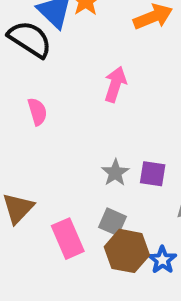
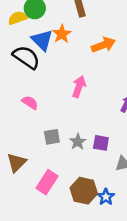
pink semicircle: (37, 112) -> (30, 103), turned -42
gray square: (112, 222) -> (52, 137), moved, turned -35
pink rectangle: (68, 239) -> (47, 182), turned 55

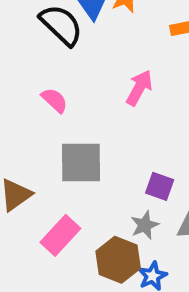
gray square: (52, 137) -> (81, 163), size x1.6
gray star: (78, 142) -> (145, 225), moved

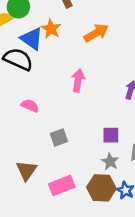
gray square: (81, 163) -> (59, 137), size x0.6
pink rectangle: (60, 235) -> (62, 185), turned 45

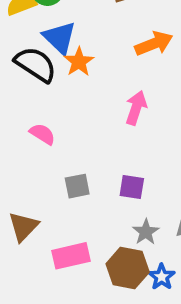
orange star: (51, 29) -> (79, 62), moved
pink arrow: (78, 81) -> (136, 108), moved
purple square: (111, 135) -> (132, 187), moved

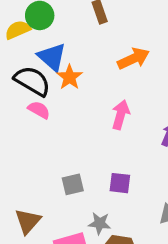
pink semicircle: (42, 134) -> (39, 110), moved
gray star: (146, 232) -> (100, 223), moved, turned -30

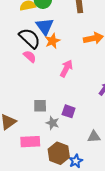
pink arrow: (121, 115) -> (66, 68), moved
gray star: (100, 223) -> (53, 123), moved

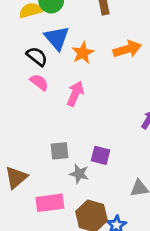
black semicircle: (30, 38) -> (37, 56), size x0.7
orange star: (52, 41) -> (83, 53), moved
pink arrow: (66, 68) -> (75, 94), moved

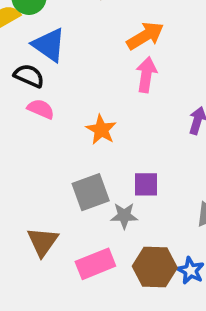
orange star: (83, 53) -> (101, 130), moved
pink arrow: (75, 94) -> (146, 75), moved
gray square: (60, 151) -> (91, 192), size x1.4

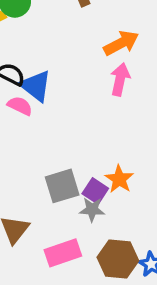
blue triangle: (49, 45) -> (36, 86), moved
orange star: (101, 130) -> (119, 179), moved
purple square: (146, 184) -> (95, 191), moved, turned 30

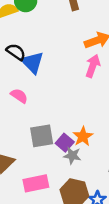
pink semicircle: (20, 106) -> (19, 96), moved
gray star: (92, 210) -> (72, 156), moved

